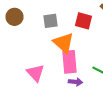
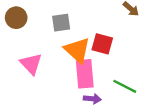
red square: (84, 21) -> (102, 44), moved
pink triangle: (36, 73) -> (31, 64), moved

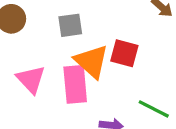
pink rectangle: (85, 74) -> (75, 84), moved

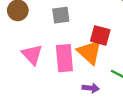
orange triangle: (92, 61) -> (89, 52), moved

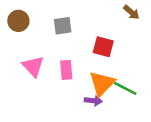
orange triangle: (89, 52) -> (102, 83), moved, turned 32
pink rectangle: (64, 58) -> (66, 70), size x0.7

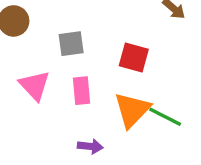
gray square: (63, 26) -> (71, 44), moved
purple arrow: (93, 101) -> (90, 146), moved

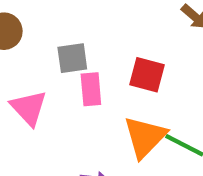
pink rectangle: (82, 91) -> (91, 89), moved

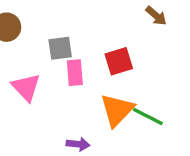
red square: (147, 75) -> (119, 61), turned -32

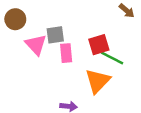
pink triangle: (26, 87) -> (36, 45), moved
green line: (148, 117) -> (112, 58), moved

